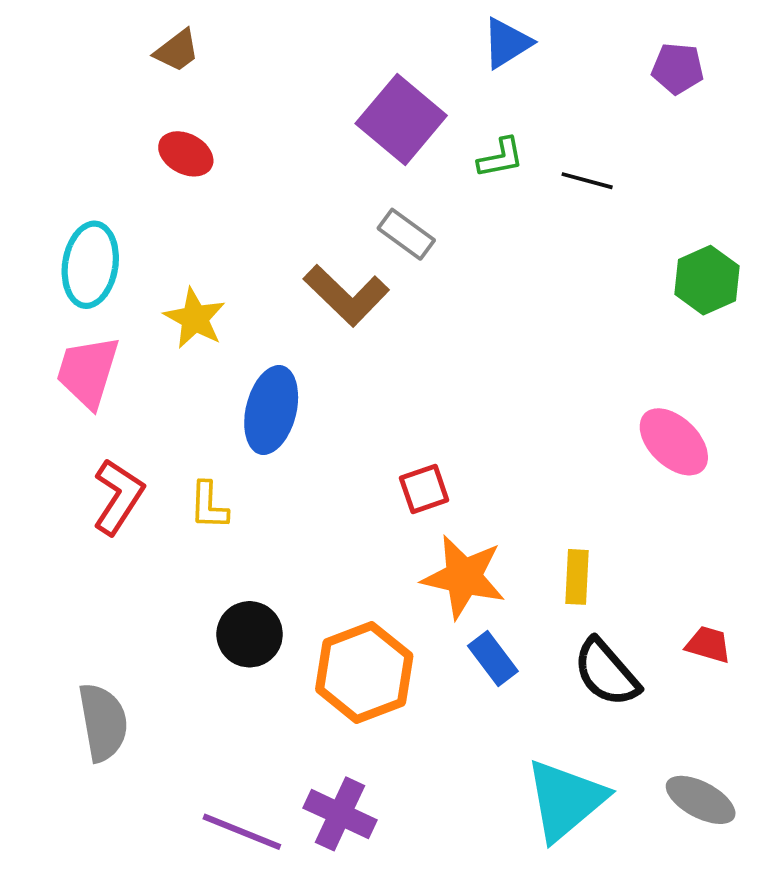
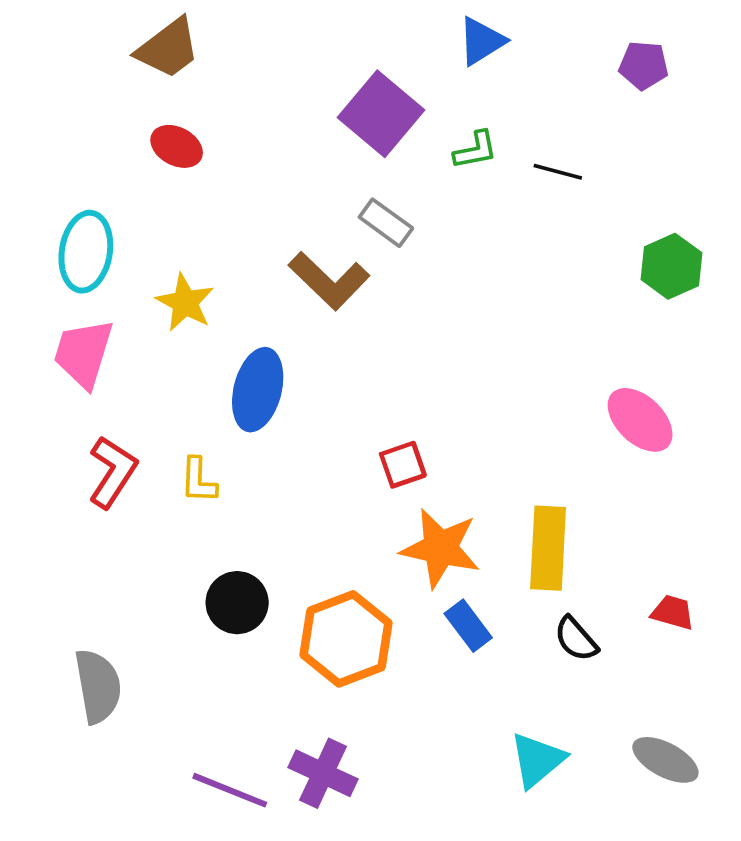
brown trapezoid: (177, 51) -> (168, 48), size x1.5
yellow rectangle: (577, 577) -> (548, 548), size x1.6
black semicircle: (606, 672) -> (576, 639), size x0.7
cyan triangle: (566, 800) -> (537, 760), size x0.7

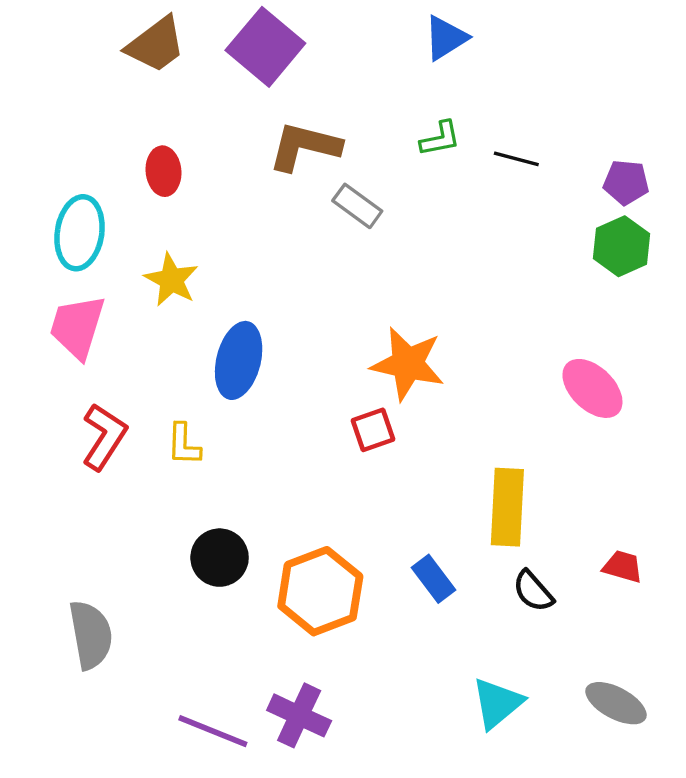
purple pentagon: (644, 65) -> (626, 182), moved
purple square: (381, 114) -> (265, 47), moved
red ellipse: (177, 146) -> (164, 171), moved, turned 57
brown L-shape: (329, 281) -> (305, 147), moved, turned 150
orange star: (440, 548) -> (408, 364), moved

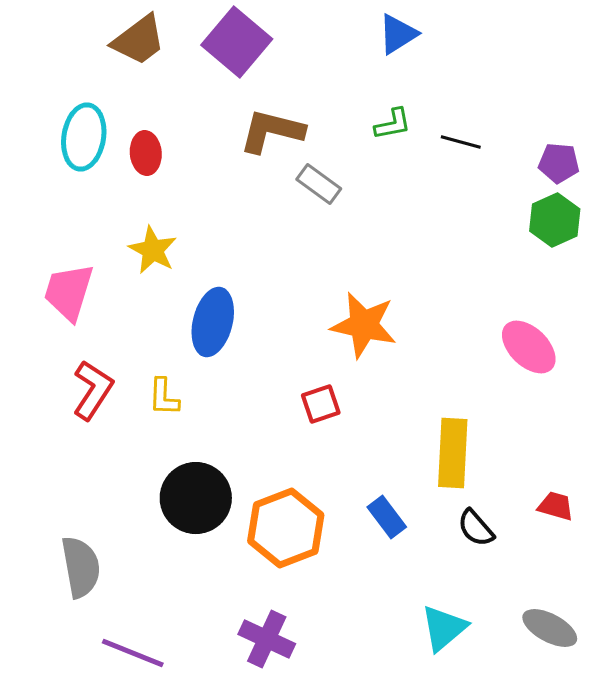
cyan ellipse: (80, 233) -> (84, 137), moved
red square: (373, 430) -> (321, 404), moved
black circle: (220, 558) -> (196, 498), size x1.4
purple line: (213, 731) -> (133, 653), moved

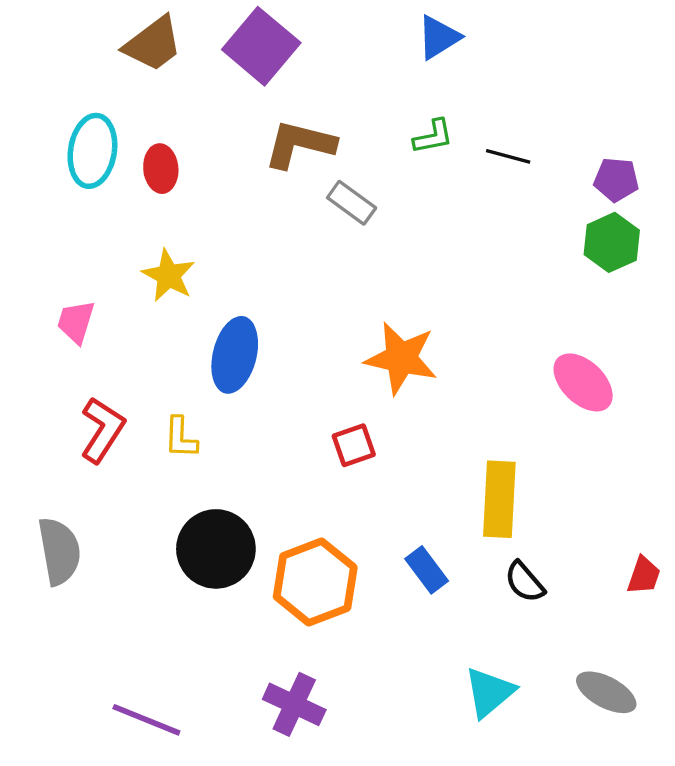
pink trapezoid: (69, 292) -> (76, 322), size x0.7
red trapezoid: (556, 506) -> (644, 575), moved, turned 93
gray semicircle: (81, 567) -> (59, 551), moved

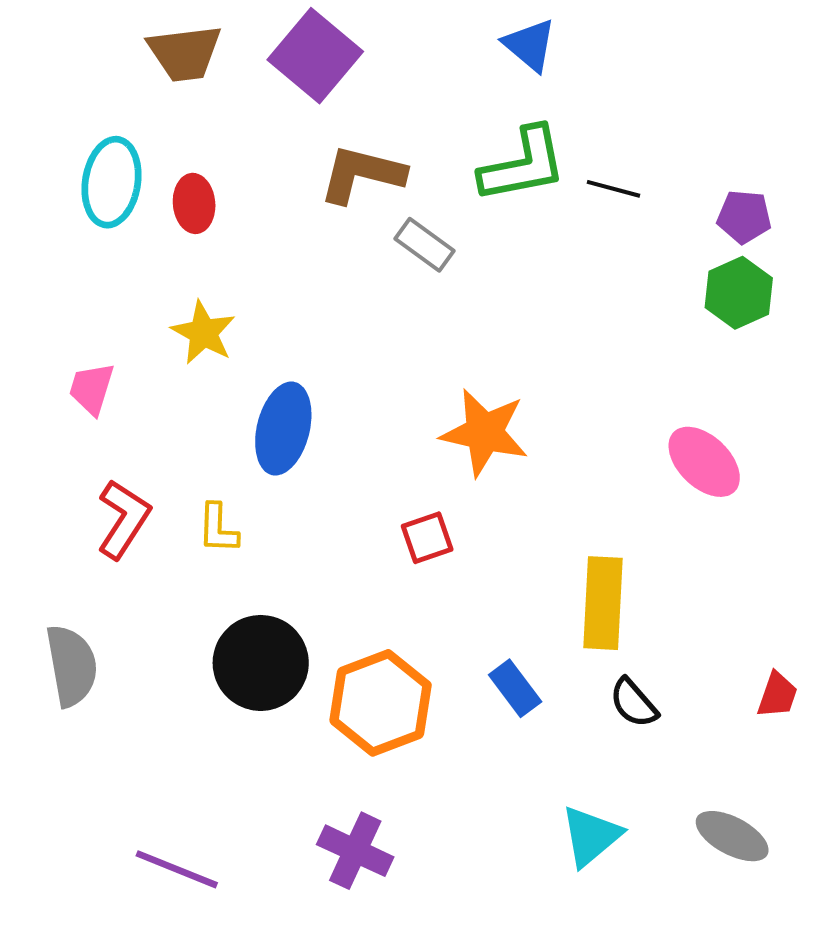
blue triangle: (439, 37) -> (530, 45), turned -48
brown trapezoid: (153, 44) -> (185, 53), turned 30
green L-shape: (433, 137) -> (523, 165), size x1.8

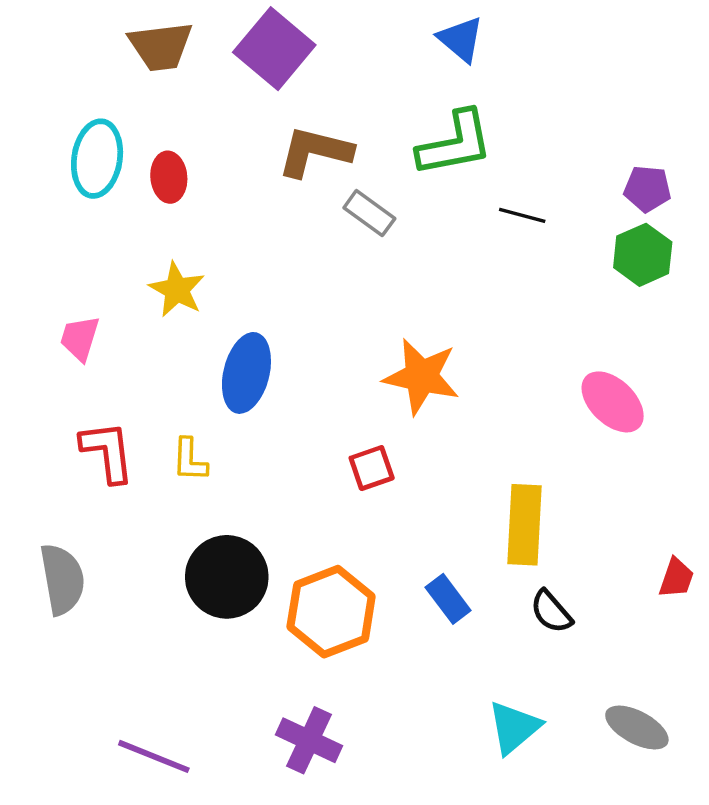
black line: (614, 189) -> (522, 215), moved
red L-shape: (123, 519) -> (107, 452), turned -40
red trapezoid: (777, 695) -> (676, 578), moved

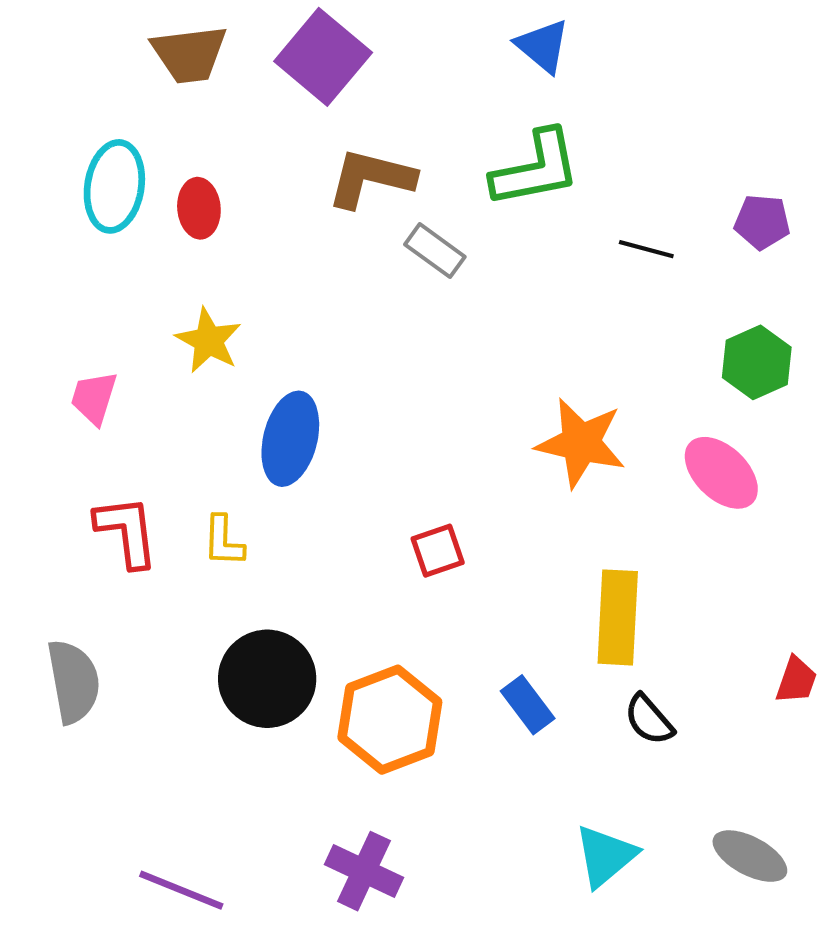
black line: (522, 215) -> (646, 249), moved
green hexagon: (643, 255) -> (757, 362), moved
orange star: (421, 376) -> (581, 443), moved

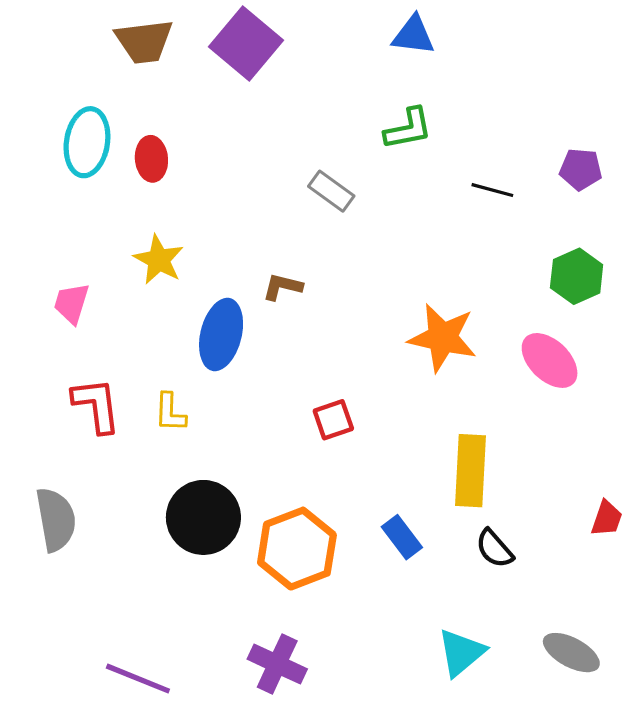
blue triangle: (543, 46) -> (413, 35), turned -33
green L-shape: (536, 169) -> (408, 129), size x0.7
brown L-shape: (371, 178) -> (282, 287), moved, size x0.6

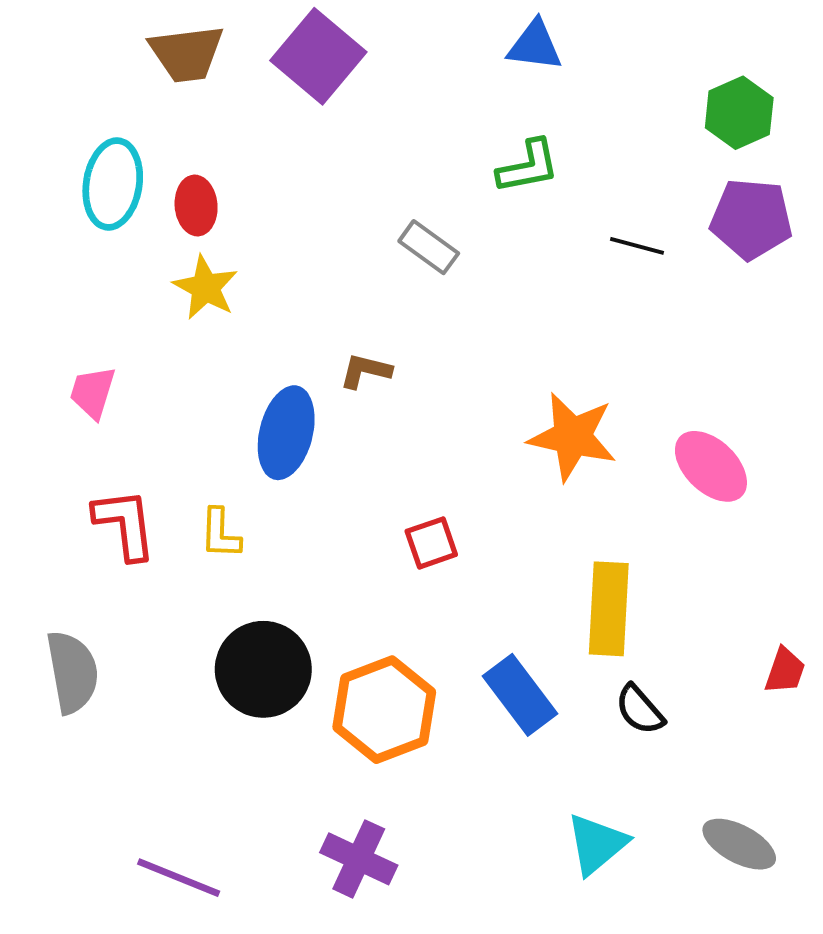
purple pentagon: (581, 169) -> (751, 219), size x1.5
yellow star: (159, 260) -> (205, 288), moved
green hexagon: (577, 276) -> (739, 113), moved
blue rectangle: (402, 537) -> (520, 695), size x1.4

